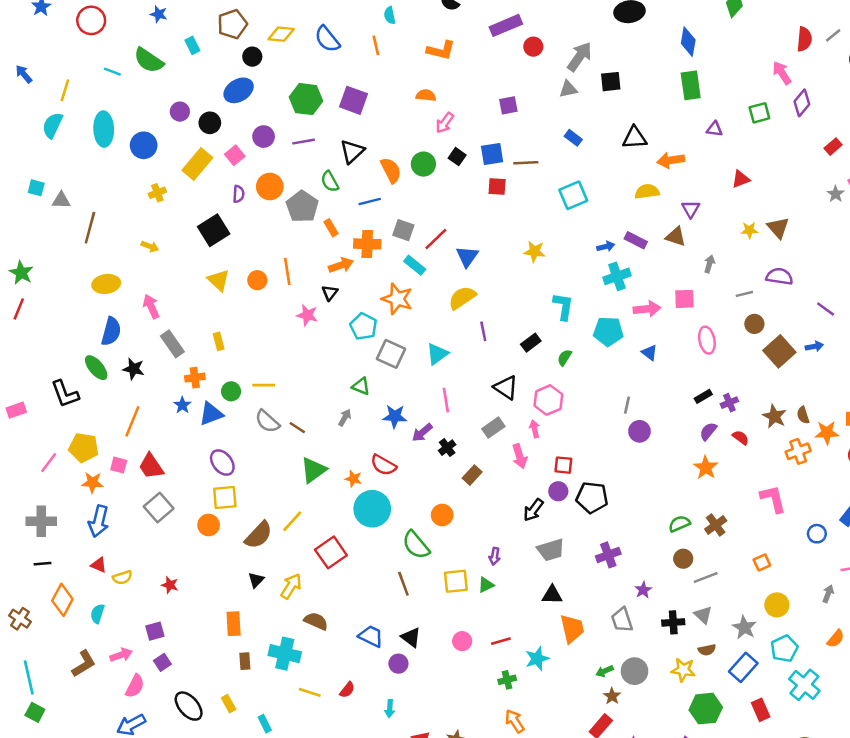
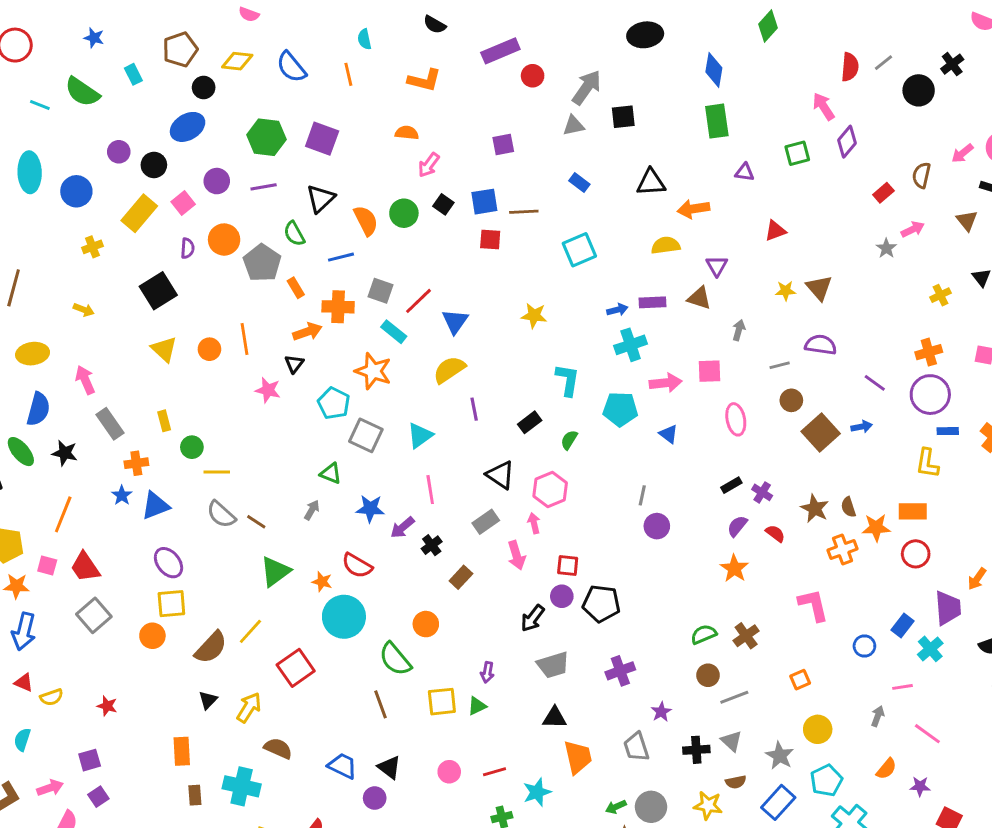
purple rectangle: (636, 240) -> (652, 302), turned -30
green circle: (231, 391) -> (192, 447), moved
purple cross: (729, 403) -> (762, 492), turned -35

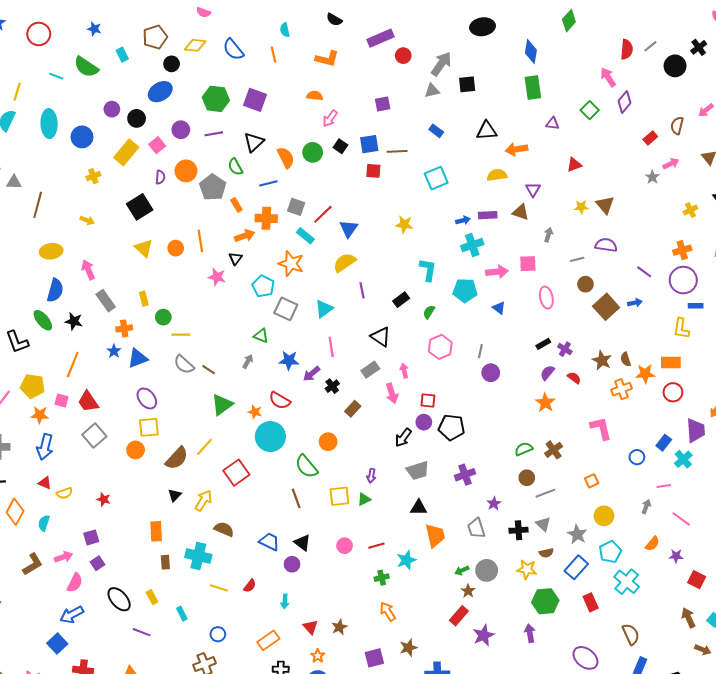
green square: (797, 153) -> (590, 110), turned -30
pink hexagon: (550, 490) -> (440, 347), moved

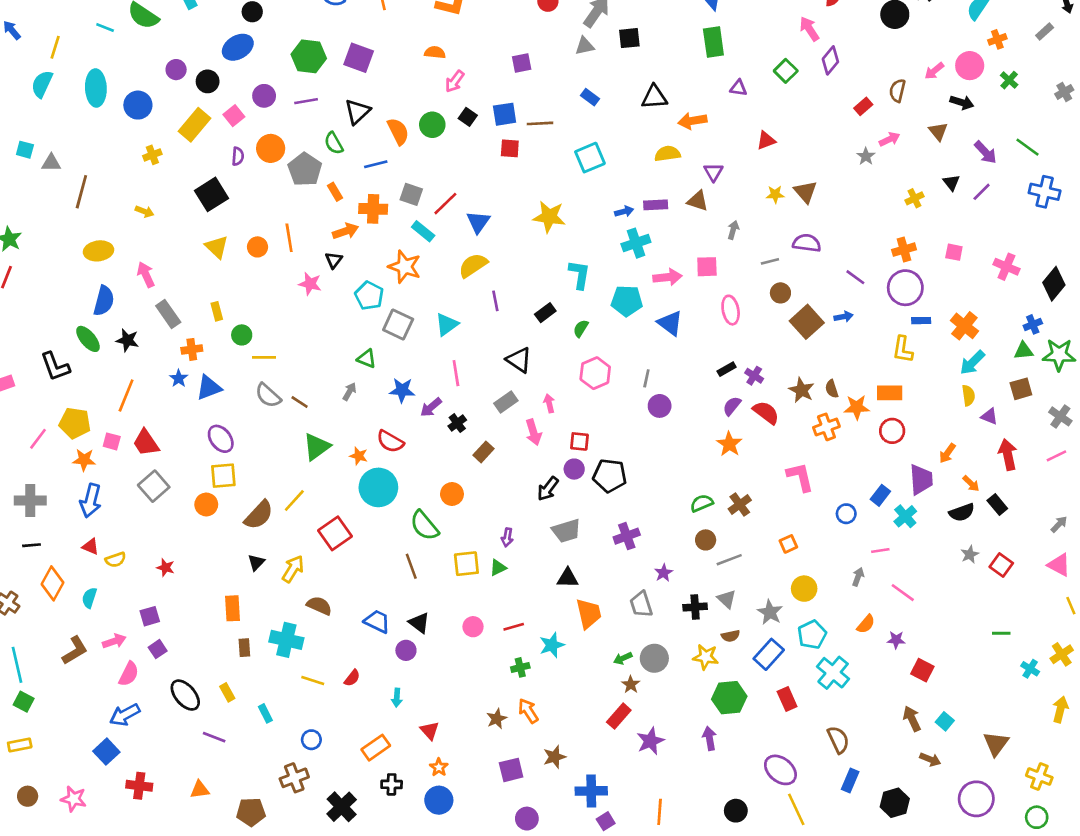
yellow star: (404, 224) -> (549, 217), size x1.4
blue triangle: (499, 308) -> (670, 323), size x1.5
red semicircle: (574, 378) -> (766, 413), size x1.5
brown star: (339, 627) -> (497, 719), moved

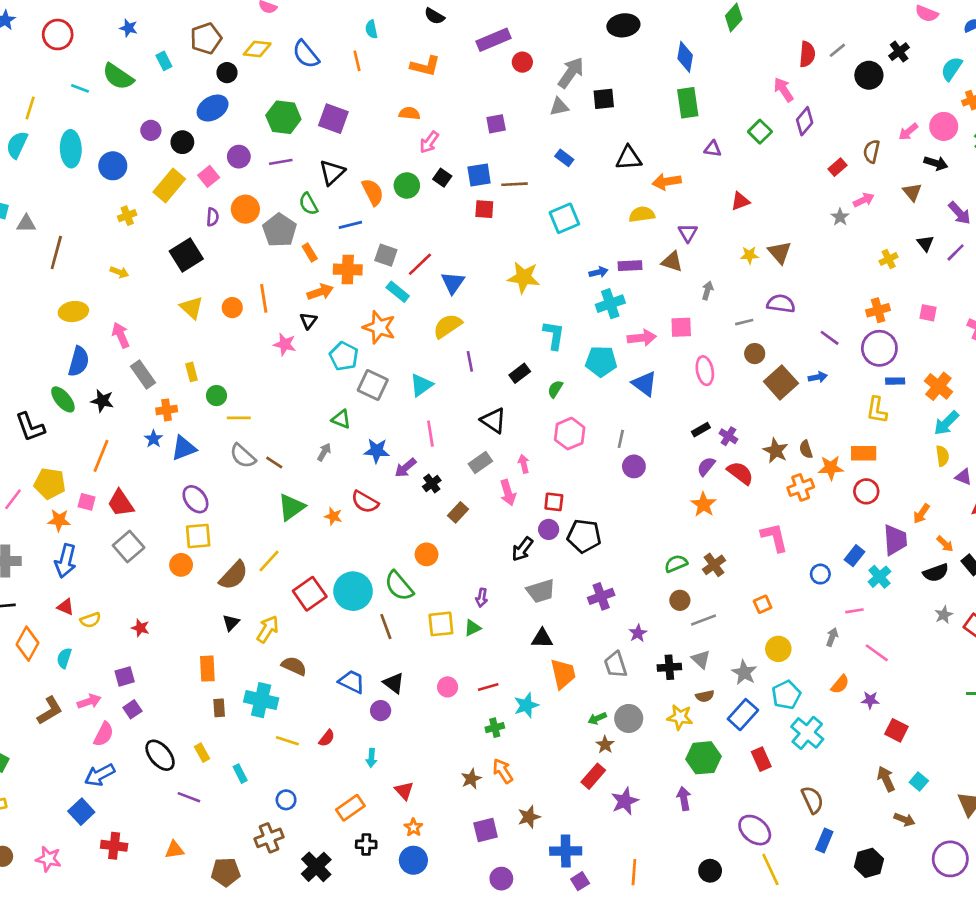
cyan circle: (378, 487) -> (353, 591), moved

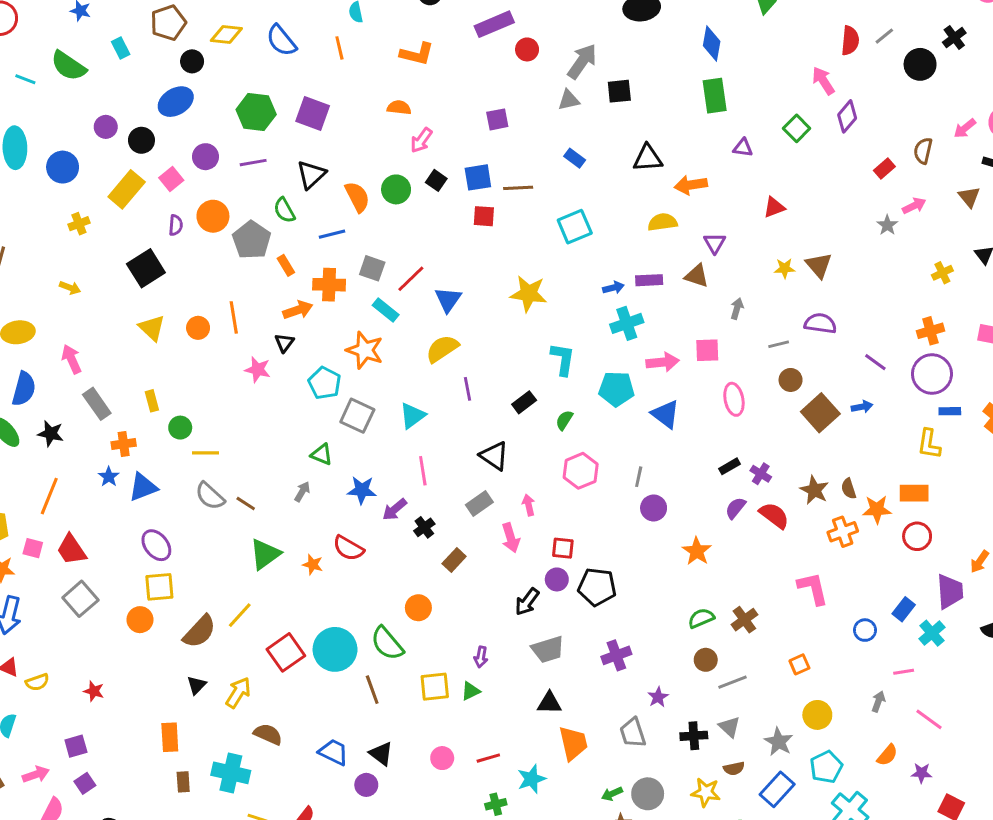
orange star: (704, 504) -> (697, 551), moved

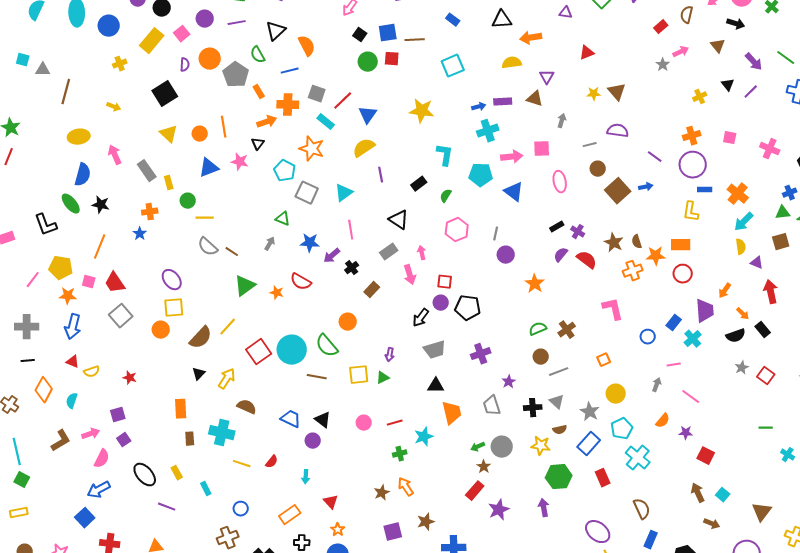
green circle: (396, 189) -> (368, 62), moved
gray rectangle: (97, 404) -> (147, 171), moved
blue triangle: (143, 487) -> (209, 168), moved
brown line: (372, 690) -> (317, 377), turned -60

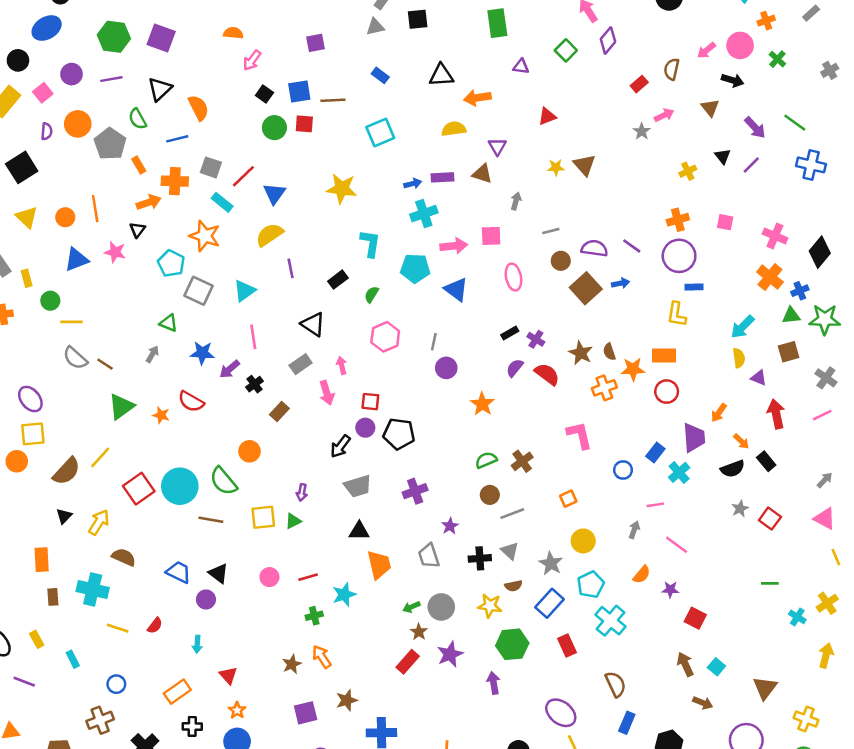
purple semicircle: (618, 131) -> (594, 248), moved
orange cross: (738, 194) -> (770, 277), moved
purple star: (499, 510) -> (450, 654), moved

